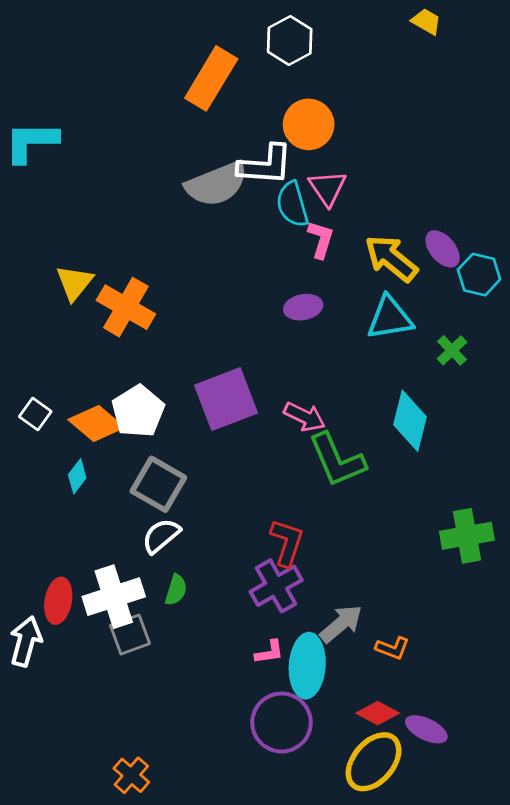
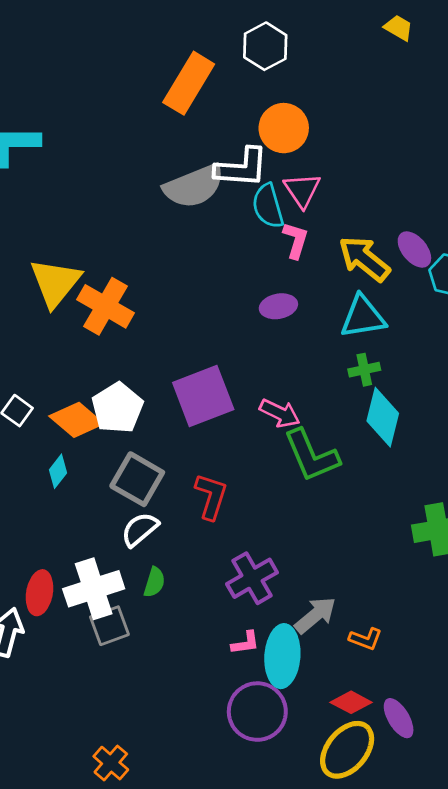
yellow triangle: (74, 283) -> (55, 283), size x1.4
green cross: (452, 350) -> (364, 370), moved, turned 32
red L-shape: (287, 543) -> (211, 496), moved
purple ellipse: (426, 729) -> (399, 718), turned 33

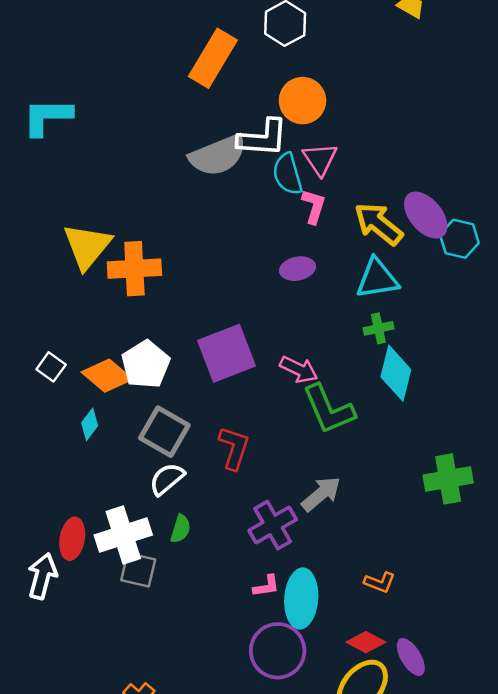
purple ellipse: (414, 250) -> (426, 215), size x1.4
orange cross: (106, 306) -> (134, 269), turned -33
gray arrow: (315, 615) -> (321, 494), moved
gray square: (109, 626) -> (138, 570), turned 33

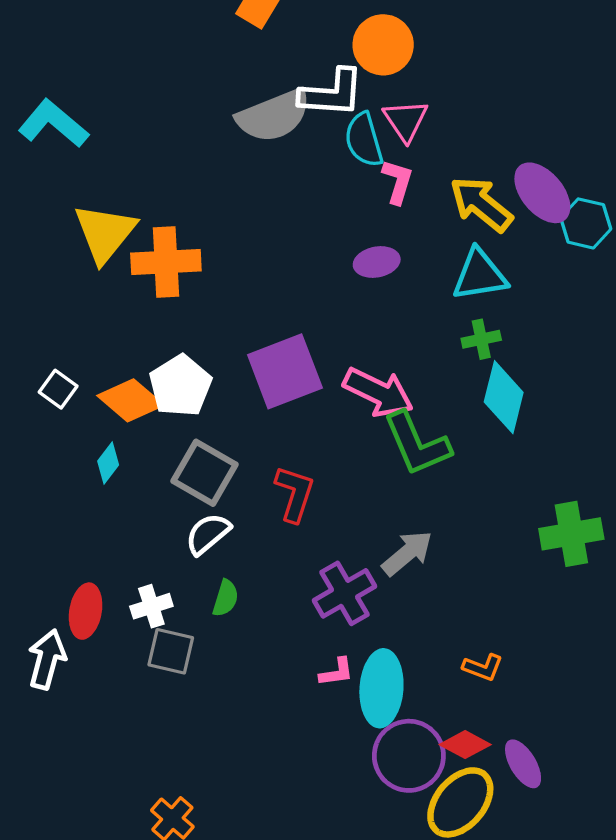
cyan L-shape: (47, 117) -> (53, 124), moved, turned 40
pink arrow: (299, 369) -> (378, 392), size x1.4
white cross: (123, 535) -> (151, 606), size x0.6
purple circle: (278, 651) -> (409, 756), moved

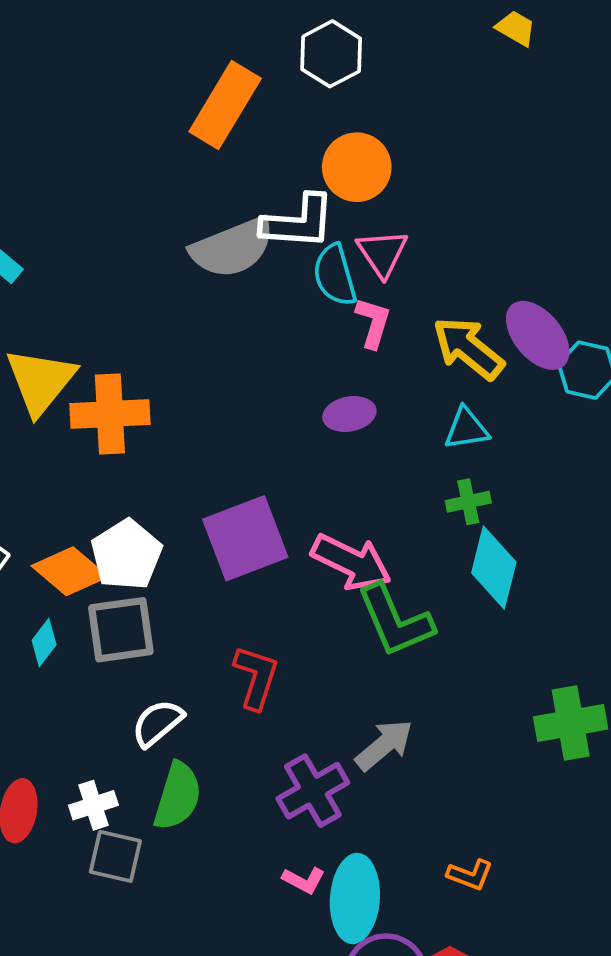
cyan triangle: (480, 275) -> (466, 429), size x0.7
gray square: (205, 473) -> (121, 630), moved, turned -38
green semicircle: (225, 598) -> (178, 796), size x1.6
pink L-shape: (336, 672) -> (304, 880), turned 36

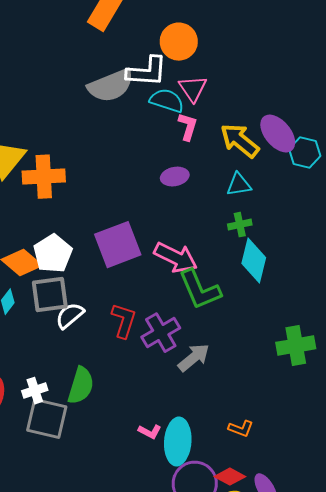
cyan semicircle: (335, 275) -> (167, 101), turned 124
white semicircle: (157, 723) -> (70, 316), moved
purple cross: (313, 791) -> (161, 333), moved
gray square: (115, 856) -> (47, 419), size x1.4

